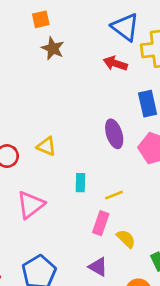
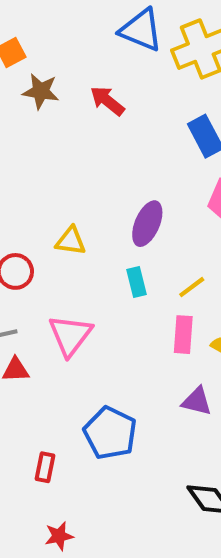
red arrow: (115, 63) -> (107, 101), moved, turned 35
purple ellipse: (114, 134) -> (147, 224), moved, turned 56

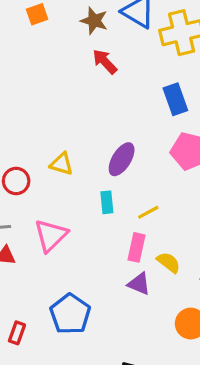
brown star: (41, 91) -> (94, 21), moved
purple triangle: (197, 401) -> (139, 284), moved

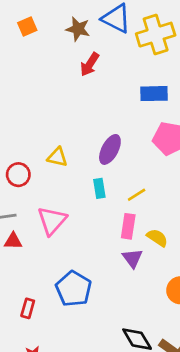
red arrow: (105, 62) -> (90, 64), turned -100
blue rectangle: (175, 99) -> (154, 94), turned -68
purple triangle: (139, 284) -> (132, 258), turned 35

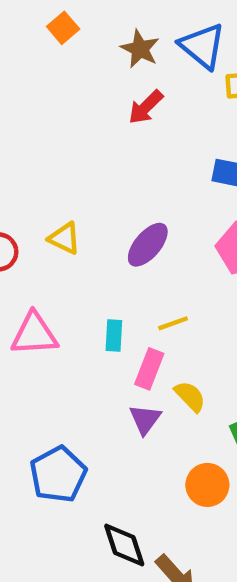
orange square: (27, 27) -> (63, 28), turned -30
cyan rectangle: (99, 188) -> (114, 336), moved
pink triangle: (52, 221) -> (34, 334), turned 32
blue pentagon: (74, 289) -> (58, 474), moved

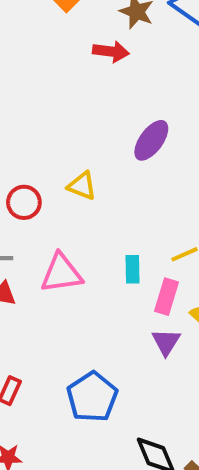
red arrow: (146, 107) -> (111, 52), moved, turned -124
purple ellipse: (148, 245) -> (151, 140), moved

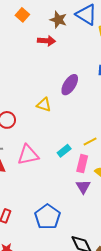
yellow triangle: (82, 186) -> (44, 105), moved
cyan rectangle: (133, 269) -> (64, 151), turned 56

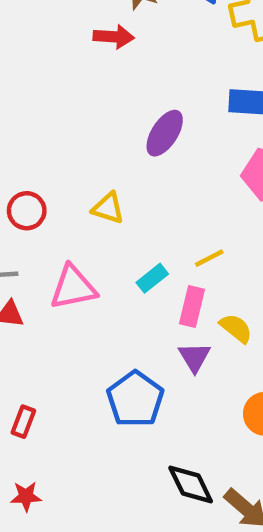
yellow triangle: (44, 105) -> (108, 208), moved
blue pentagon: (47, 217) -> (135, 399), moved

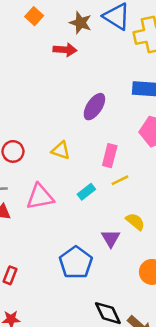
pink rectangle: (192, 307) -> (110, 156), moved

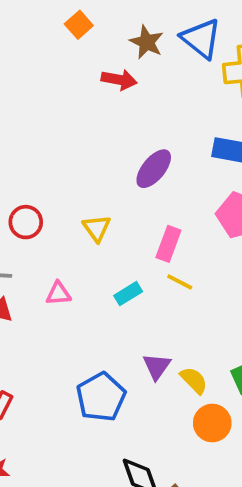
yellow triangle: (61, 150) -> (97, 228), turned 30
yellow line: (120, 180) -> (180, 282), turned 48
pink triangle: (40, 197) -> (58, 293), size x0.6
yellow semicircle: (135, 222) -> (194, 380), moved

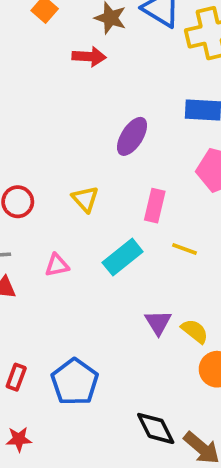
yellow line: (180, 282) -> (185, 249), moved
cyan rectangle: (128, 294) -> (123, 257), size x1.5
blue pentagon: (101, 397) -> (75, 382), moved

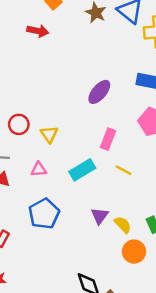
red arrow: (89, 57) -> (38, 31), moved
yellow triangle: (85, 199) -> (49, 134), moved
blue pentagon: (75, 382) -> (44, 214), moved

